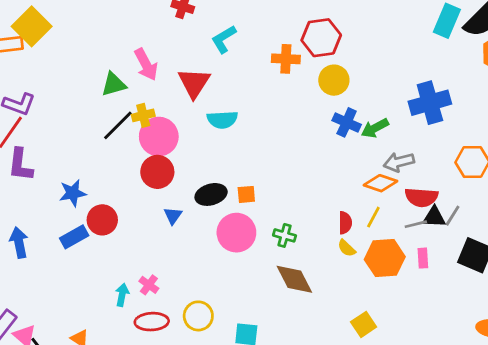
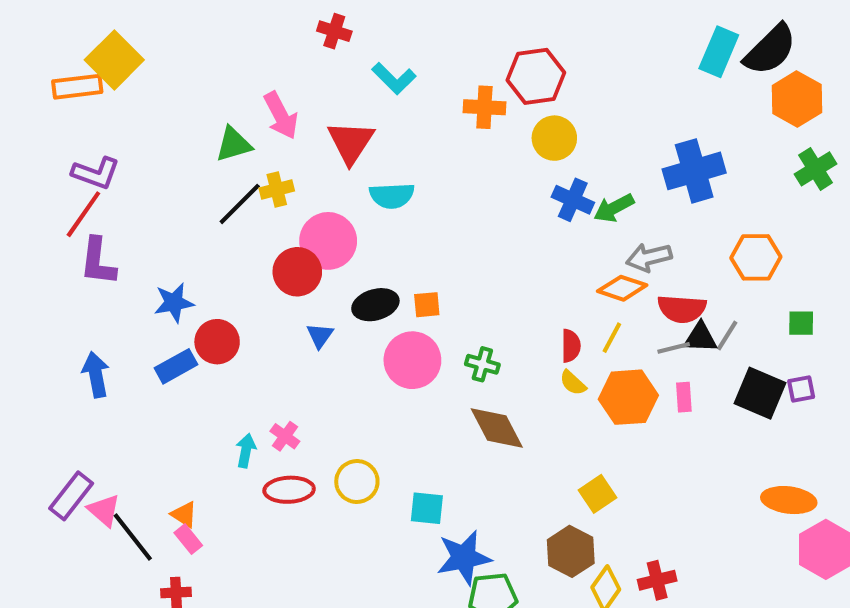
cyan L-shape: (224, 39) -> (394, 78), turned -104
pink circle: (159, 137) -> (328, 241), moved

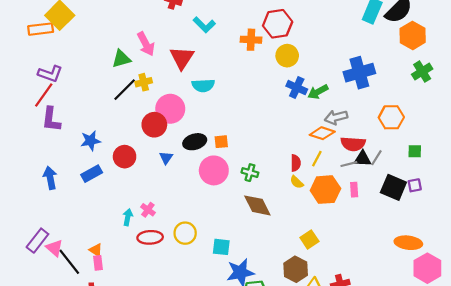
red circle: (217, 342) -> (125, 157), moved
pink rectangle: (188, 539) -> (98, 263), turned 32

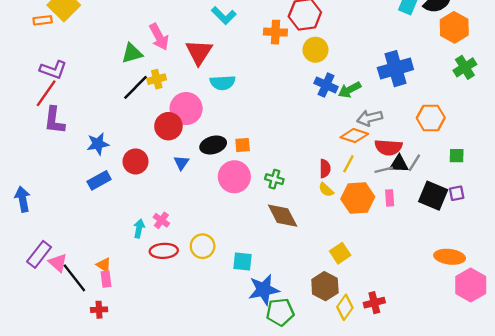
orange rectangle: (41, 29) -> (43, 20), size x0.7
blue arrow: (50, 178) -> (23, 199), moved

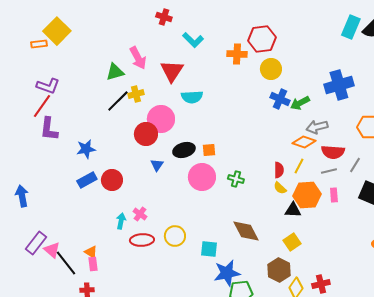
red circle: (136, 161) -> (112, 180), moved
black triangle: (399, 164) -> (293, 210), moved
brown diamond: (283, 216) -> (246, 231), moved

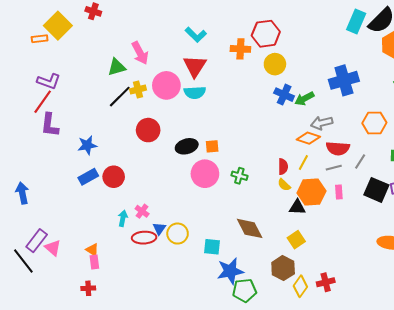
red cross: (164, 17) -> (93, 11), moved
red triangle: (172, 71) -> (195, 66), moved
pink circle: (161, 119) -> (166, 85), moved
blue triangle: (157, 165) -> (159, 228), moved
black line: (66, 263) -> (23, 261), moved

